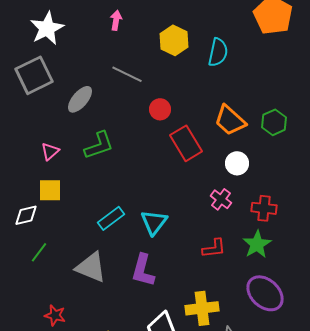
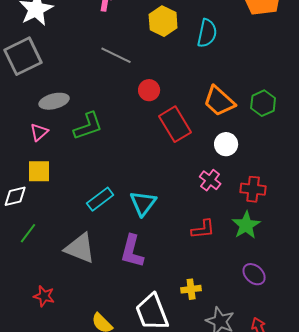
gray ellipse: (80, 99) -> (54, 101), moved, turned 36
purple ellipse: (265, 293) -> (254, 274), size x0.6
yellow cross: (202, 308) -> (191, 289), size x0.6

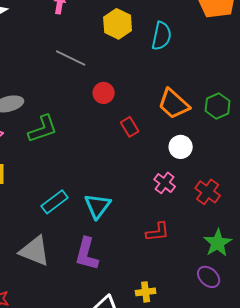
red rectangle: (175, 124) -> (130, 127), size x0.6
red cross: (253, 189) -> (208, 192), turned 30
green star: (246, 225) -> (218, 243), moved

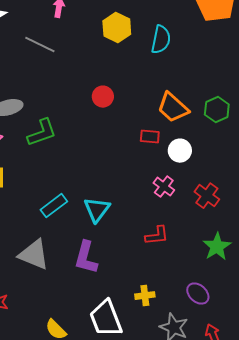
gray line: (71, 58) -> (40, 45), moved
red rectangle: (130, 127) -> (150, 137), moved, turned -54
purple ellipse: (209, 277) -> (198, 294), moved

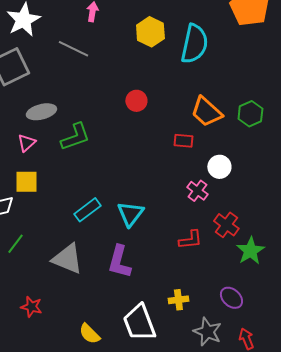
cyan semicircle: (161, 40) -> (194, 44), size x1.4
white circle: (180, 151) -> (219, 167), moved
red cross: (207, 196) -> (226, 225), moved

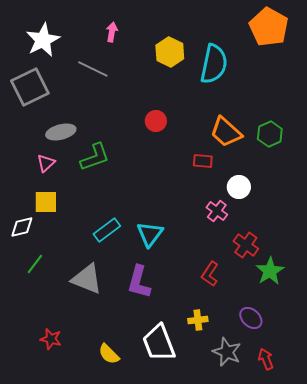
red L-shape: (190, 240) -> (210, 274), moved, turned 130
red star: (31, 307) -> (51, 339), moved

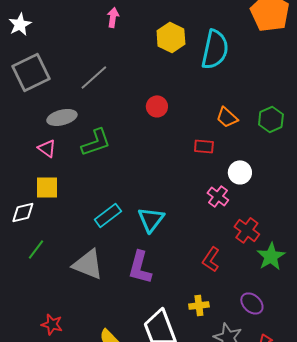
white star: (43, 40) -> (20, 24), moved, size x0.7
gray line: (93, 69) -> (94, 77), moved, turned -68
orange trapezoid: (226, 132) -> (227, 117), size x0.7
pink triangle: (46, 163) -> (47, 148), turned -42

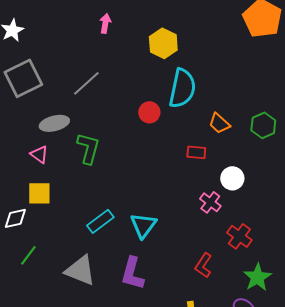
cyan semicircle: (215, 49) -> (182, 88), moved
green L-shape: (96, 142) -> (88, 148), turned -56
green star: (271, 256) -> (257, 277), moved

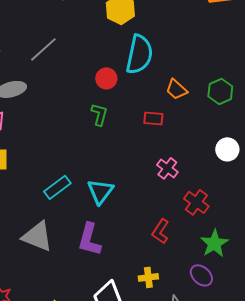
green L-shape: (88, 148) -> (99, 114), moved, size x0.7
white circle: (232, 178) -> (227, 149), moved

